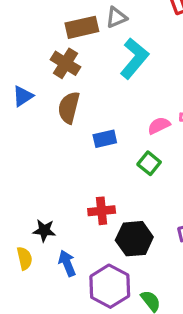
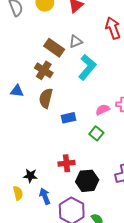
brown rectangle: (82, 27) -> (54, 48), turned 48
blue triangle: (23, 96) -> (17, 91), turned 40

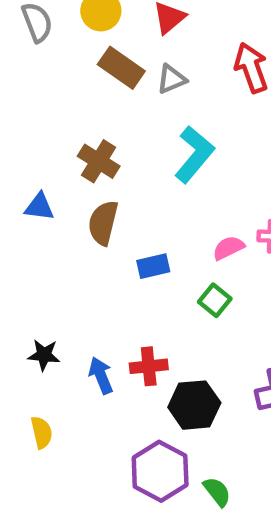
gray triangle: (76, 41) -> (171, 79), moved
brown rectangle: (54, 48) -> (121, 68), moved
black star: (30, 176) -> (44, 355), moved
blue arrow: (45, 196) -> (101, 375), moved

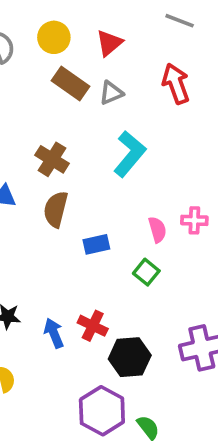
pink semicircle: (228, 248) -> (157, 230), turned 100
red cross: (149, 366) -> (93, 326), turned 32

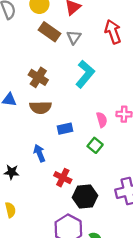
gray triangle: (111, 93) -> (74, 37), turned -32
brown semicircle: (56, 209) -> (40, 107), turned -105
blue arrow: (54, 333) -> (39, 153), moved

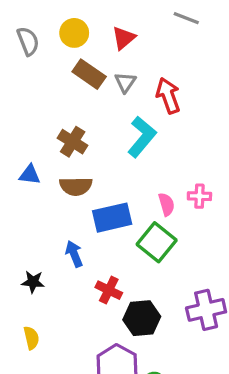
red arrow: (113, 32) -> (168, 96), moved
blue rectangle: (65, 129) -> (112, 218), size x1.6
green square: (95, 145) -> (157, 242), size x1.6

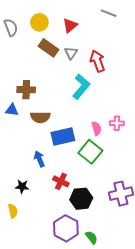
brown cross: (73, 142) -> (26, 90), moved, turned -30
black star: (33, 282) -> (22, 186), moved

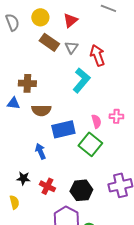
red cross: (61, 181) -> (47, 186), moved

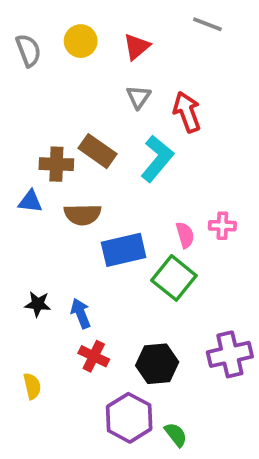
brown rectangle: (49, 42) -> (97, 151), moved
blue arrow: (40, 151) -> (81, 313), moved
black star: (23, 178) -> (38, 304), moved

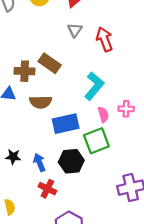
cyan L-shape: (157, 159) -> (94, 86), moved
green square: (174, 278) -> (96, 141), turned 30
black hexagon: (157, 364) -> (71, 161), moved

